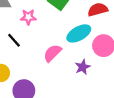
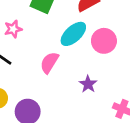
purple star: (83, 67) -> (88, 84), moved

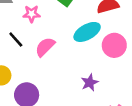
pink semicircle: (49, 63) -> (45, 47), moved

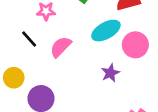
purple star: (90, 82) -> (110, 73), moved

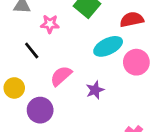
pink semicircle: (61, 47) -> (61, 76), moved
purple star: (110, 73) -> (95, 90), moved

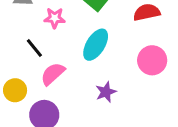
cyan ellipse: (108, 46) -> (96, 45), moved, turned -32
pink semicircle: (61, 76) -> (53, 74), moved

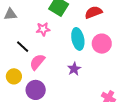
pink star: (55, 18) -> (43, 29), moved
cyan ellipse: (96, 45) -> (78, 39), moved, turned -35

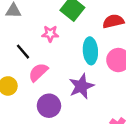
purple star: (74, 69) -> (81, 86), size x1.5
purple circle: (36, 90) -> (49, 106), moved

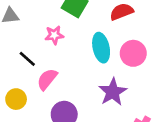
purple star: (81, 86) -> (113, 92), moved

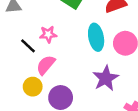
pink star: (54, 35) -> (48, 34), moved
yellow circle: (16, 99) -> (33, 87), moved

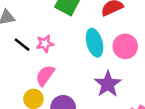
black line: (28, 46) -> (22, 45), moved

